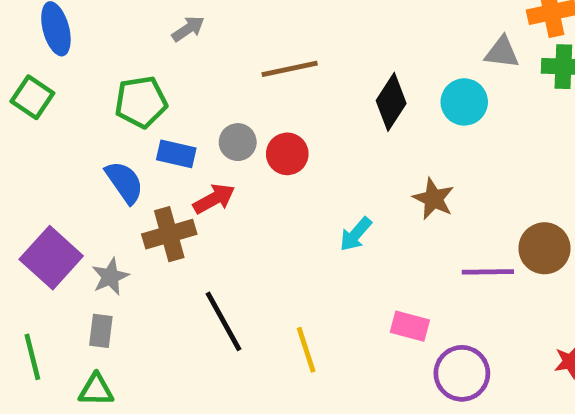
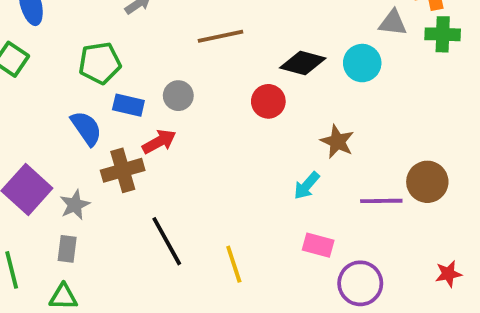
black diamond: (391, 102) -> (303, 63), turned 72
red circle: (287, 154) -> (268, 101), moved
cyan arrow: (356, 234) -> (307, 186), moved

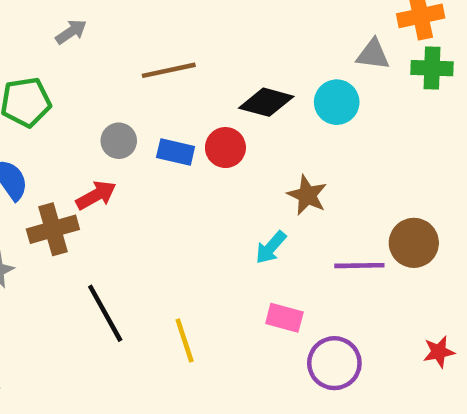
blue rectangle: (128, 105) -> (176, 152), moved

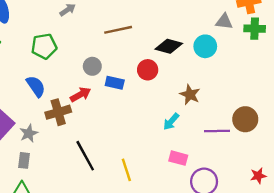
blue rectangle: (176, 152) -> (115, 83), moved

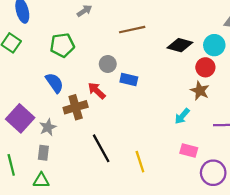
red circle: (148, 70) -> (205, 67), moved
red arrow: (81, 95) -> (97, 91), turned -108

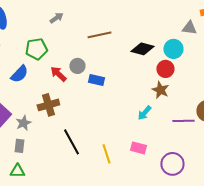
blue semicircle: (54, 83) -> (19, 74), moved, turned 78
red arrow: (97, 91) -> (58, 74), moved
pink rectangle: (189, 151) -> (138, 148), moved

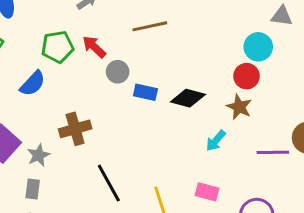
black diamond: (142, 49) -> (188, 98), moved
red arrow: (58, 74) -> (94, 47), moved

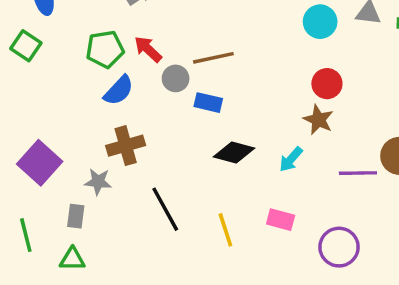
brown line: (150, 26) -> (213, 58), moved
cyan circle: (258, 47) -> (320, 22), moved
blue semicircle: (33, 83) -> (119, 90), moved
black diamond: (188, 98) -> (234, 152), moved
gray star: (38, 155) -> (98, 182), moved, turned 30

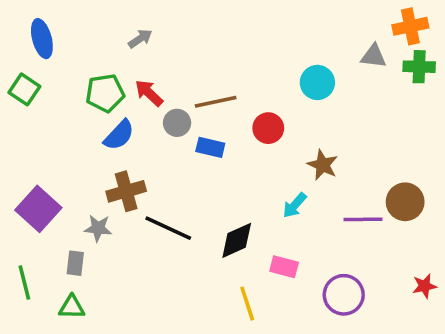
cyan circle: (320, 22) -> (317, 82), moved
red circle: (327, 84) -> (268, 128), moved
black diamond: (234, 152) -> (237, 240), moved, turned -39
black line: (165, 209) -> (168, 228), moved, turned -36
yellow line: (225, 230) -> (247, 304), moved

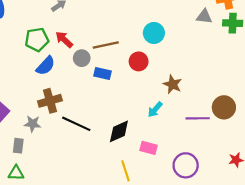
cyan circle: (317, 82) -> (154, 33), moved

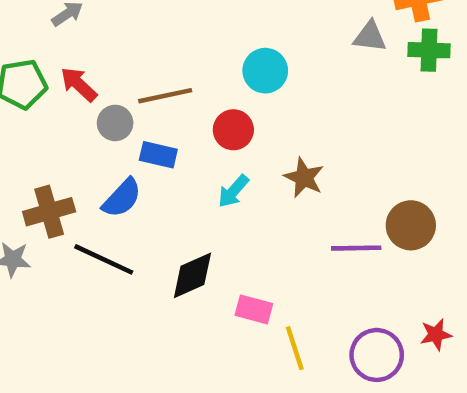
blue semicircle: (46, 66) -> (122, 198), moved
cyan arrow: (155, 110) -> (233, 191), moved
purple circle: (186, 165) -> (377, 355), moved
yellow line: (125, 171) -> (295, 348), moved

